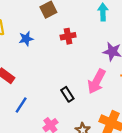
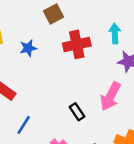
cyan arrow: (103, 12) -> (115, 33), moved
red cross: (68, 36) -> (77, 44), size x1.5

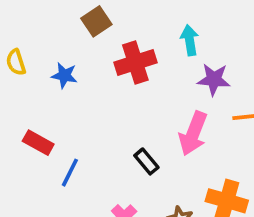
blue star: (28, 48) -> (64, 75), turned 30
blue line: (24, 125) -> (70, 173), moved

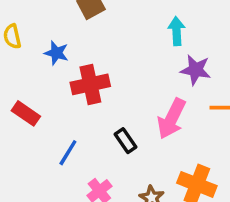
red cross: (135, 62) -> (90, 84), moved
blue line: (70, 173) -> (68, 153), moved

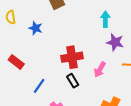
red cross: (90, 84) -> (72, 57), moved
pink arrow: (172, 119) -> (100, 70), size x0.7

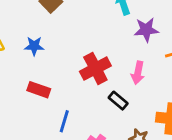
red rectangle: (16, 62) -> (39, 90), moved
black rectangle: (73, 81) -> (118, 101), moved

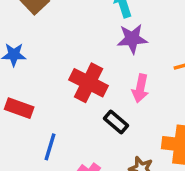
purple star: (146, 30) -> (132, 39), moved
red cross: (95, 69) -> (89, 83), turned -36

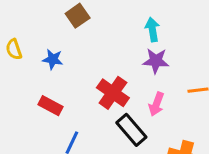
black rectangle: (116, 122) -> (131, 130), size x1.5

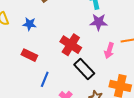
pink arrow: (156, 104) -> (109, 51), moved

